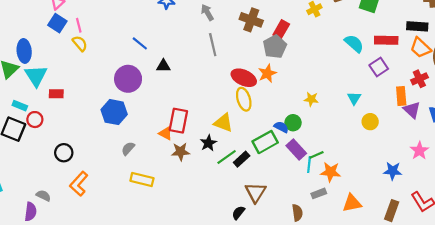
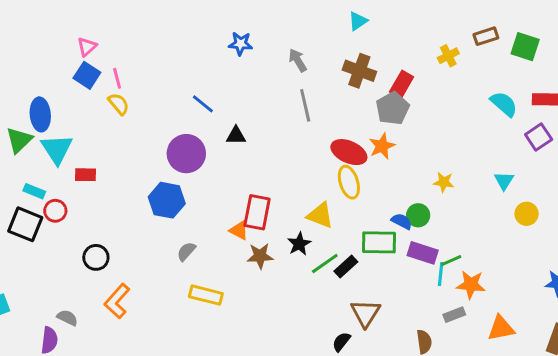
green rectangle: (265, 142) -> (379, 242), turned 30
purple rectangle: (296, 150) -> (423, 253), turned -30

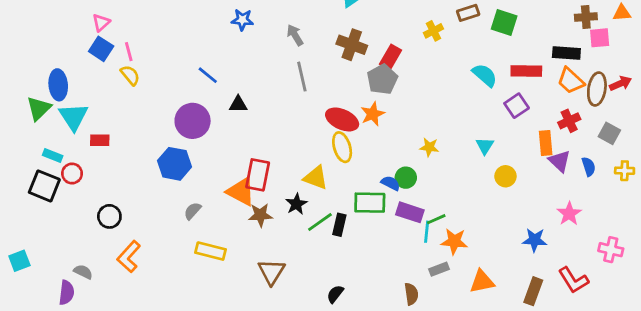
orange triangle: (239, 230) -> (241, 191), size x1.6
black rectangle: (346, 266) -> (339, 225), turned -35
brown triangle: (365, 313) -> (271, 272), moved

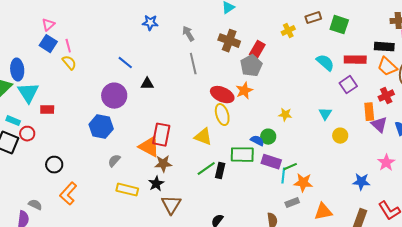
black star: (296, 204) -> (156, 184), moved

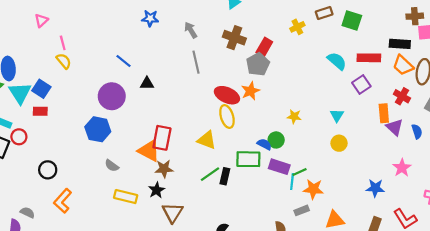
blue square: (48, 44) -> (41, 89), moved
red cross: (386, 96) -> (402, 96), turned -35
yellow circle: (340, 136) -> (339, 143), moved
gray semicircle: (114, 161) -> (112, 166), turned -96

